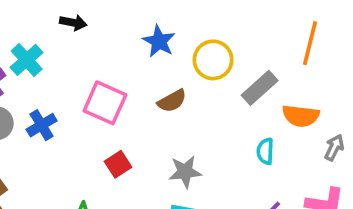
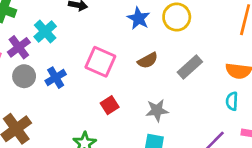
yellow circle: (213, 60) -> (177, 17), moved
gray rectangle: (260, 88) -> (190, 67), moved
cyan semicircle: (265, 151) -> (232, 101), moved

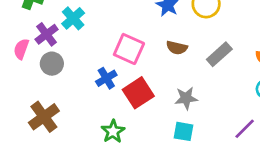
brown semicircle: (148, 60) -> (177, 48), turned 42
blue cross: (56, 78) -> (106, 78), moved
red square: (110, 105) -> (138, 93), size x1.6

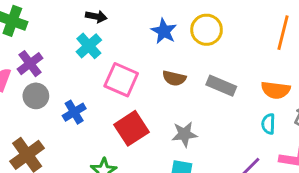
cyan cross: (73, 18) -> (89, 46), moved
gray rectangle: (219, 54) -> (221, 86), turned 65
blue cross: (106, 78) -> (74, 112), moved

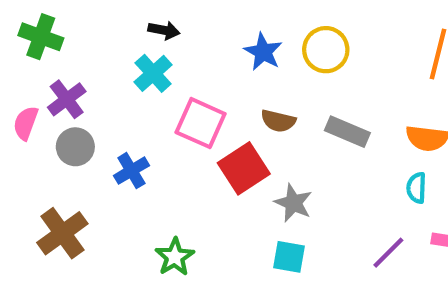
red square: (132, 128) -> (244, 168), moved
gray star: (184, 134) -> (293, 203), turned 30

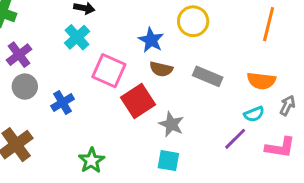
blue star: (263, 52) -> (151, 40), moved
cyan semicircle: (416, 188) -> (254, 114), turned -114
purple line: (388, 253) -> (235, 139), moved

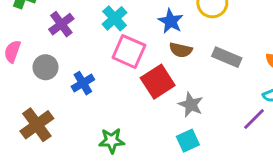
cyan cross: (77, 37) -> (115, 18), moved
purple cross: (19, 55) -> (61, 24), moved
green star: (92, 161) -> (112, 141), turned 30
cyan square: (168, 161) -> (188, 141), turned -35

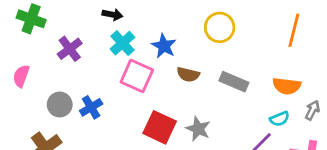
blue star: (171, 21) -> (164, 46), moved
gray circle: (45, 67) -> (60, 104), moved
red square: (158, 82) -> (160, 127), moved, turned -32

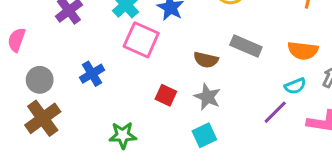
brown semicircle: (188, 75) -> (206, 60), moved
gray circle: (60, 104) -> (40, 80), moved
red square: (160, 127) -> (166, 95), size x0.6

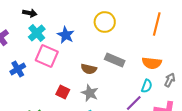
blue cross: (92, 74) -> (18, 69), moved
cyan semicircle: (295, 86) -> (147, 86), turned -48

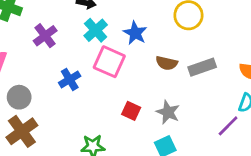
gray rectangle: (115, 60) -> (202, 67), turned -42
brown semicircle: (89, 69) -> (167, 63), moved

